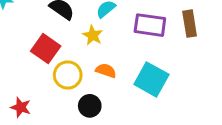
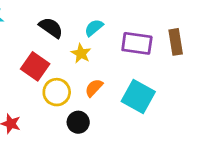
orange semicircle: (106, 71) -> (94, 88), turned -66

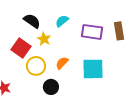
yellow star: (81, 53) -> (44, 39), moved
cyan square: (138, 96) -> (93, 69), turned -30

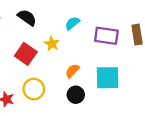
black semicircle: (32, 21) -> (27, 18), moved
yellow circle: (36, 66) -> (34, 89), moved
black circle: (51, 87) -> (76, 95), moved

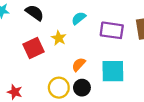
red square: (26, 54) -> (33, 48), turned 30
yellow circle: (34, 89) -> (59, 88), moved

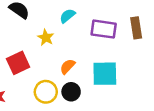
red square: (33, 48) -> (18, 63), moved

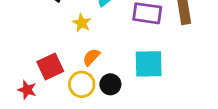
red square: (18, 63) -> (50, 67), moved
orange semicircle: (67, 66) -> (91, 57), moved

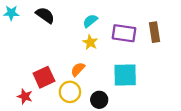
yellow star: (82, 23) -> (90, 42), moved
black circle: (110, 84) -> (99, 100), moved

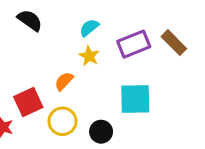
brown rectangle: (154, 32) -> (174, 43), turned -36
purple rectangle: (124, 33) -> (134, 44), turned -30
orange semicircle: (78, 69) -> (64, 81), moved

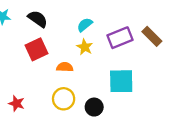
orange semicircle: (64, 81) -> (65, 67), turned 49
red square: (28, 102) -> (37, 49), moved

